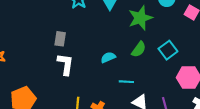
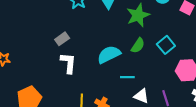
gray rectangle: (60, 39) -> (62, 39), turned 48
cyan semicircle: (108, 57) -> (109, 55), size x1.6

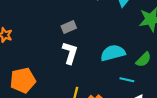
green semicircle: (138, 45) -> (143, 60), moved

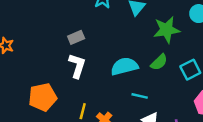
green semicircle: (143, 60) -> (159, 62), moved
orange pentagon: (23, 80) -> (43, 97), moved

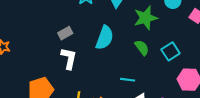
green semicircle: (159, 62) -> (142, 48), turned -77
cyan semicircle: (124, 66) -> (105, 38), moved, turned 130

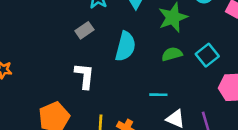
gray rectangle: (65, 33) -> (84, 30), moved
green semicircle: (142, 48) -> (172, 54), turned -63

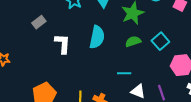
gray rectangle: (84, 30) -> (39, 22), moved
white L-shape: (85, 76) -> (63, 44), moved

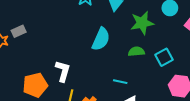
gray rectangle: (39, 22) -> (19, 31), moved
white L-shape: (63, 44) -> (63, 71), moved

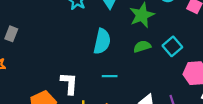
gray rectangle: (19, 31) -> (11, 34), moved, turned -32
cyan line: (120, 82) -> (110, 76), moved

